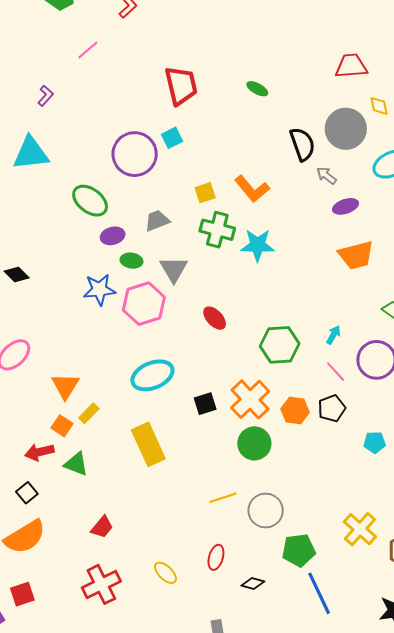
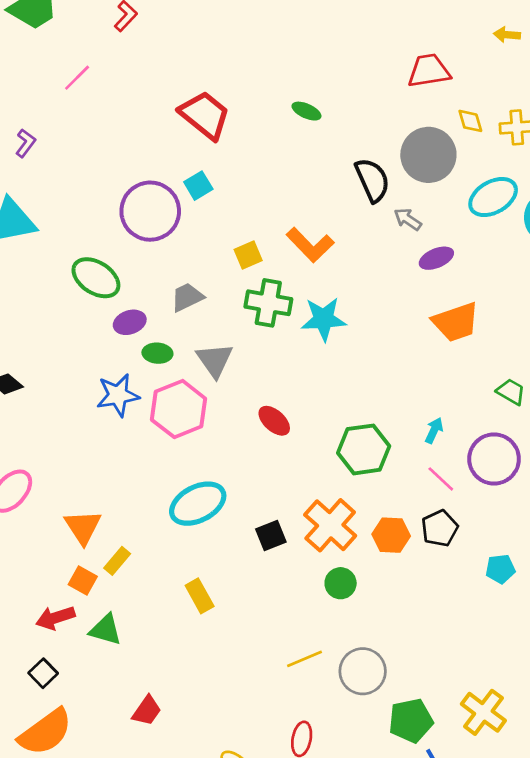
red trapezoid: (181, 86) -> (205, 115), turned -33
green circle: (254, 443) -> (341, 583), size x0.7
yellow rectangle: (148, 444) -> (200, 596), size x0.6
yellow cross: (360, 529) -> (483, 712), moved

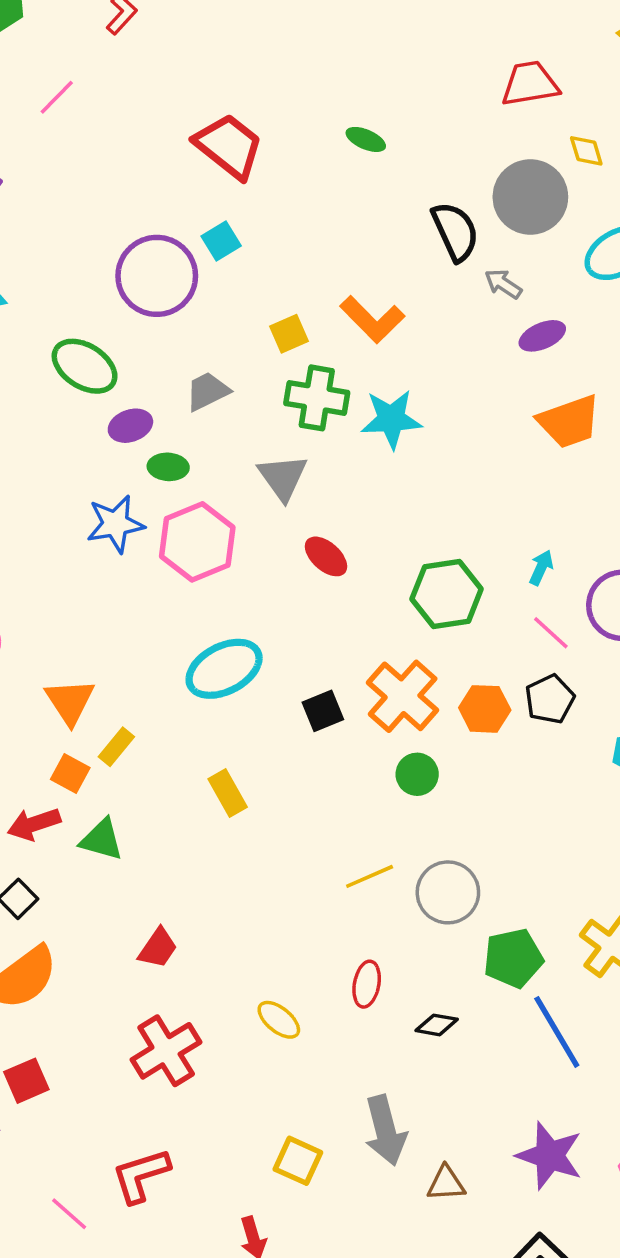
gray triangle: (215, 360) -> (283, 477), moved

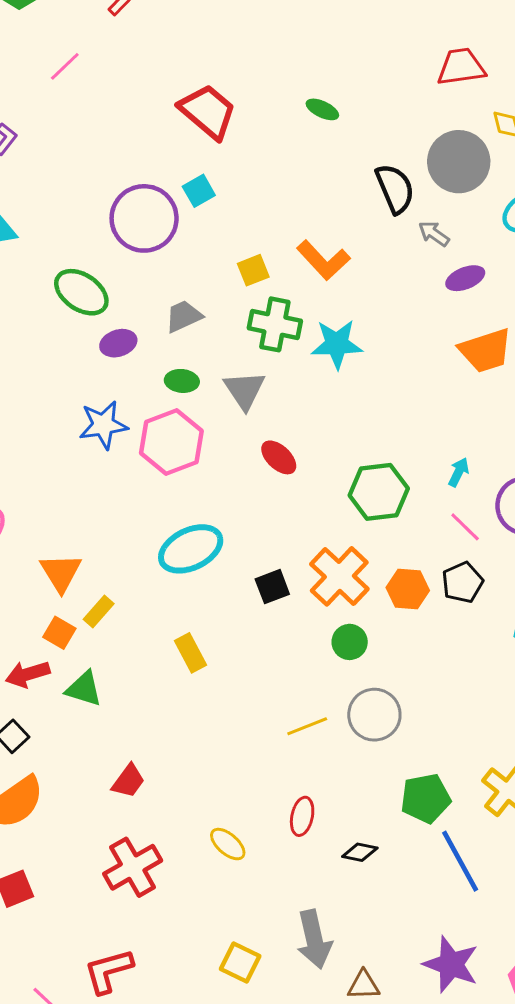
green ellipse: (168, 467) -> (182, 381), moved
gray circle: (448, 892) -> (374, 715), moved

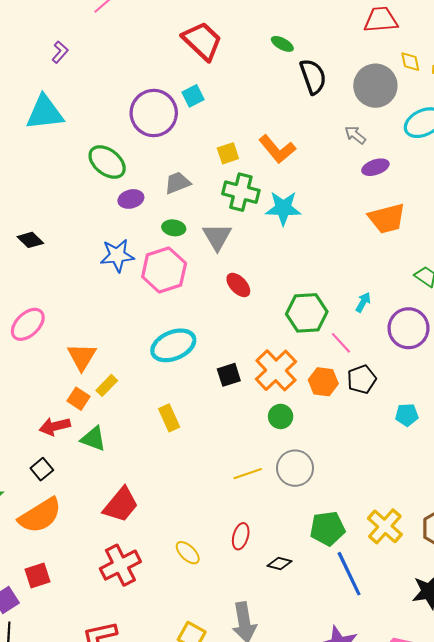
black semicircle: (395, 189) -> (313, 77), moved
pink line: (465, 527) -> (341, 343), moved
red trapezoid: (128, 781) -> (121, 505), size x1.5

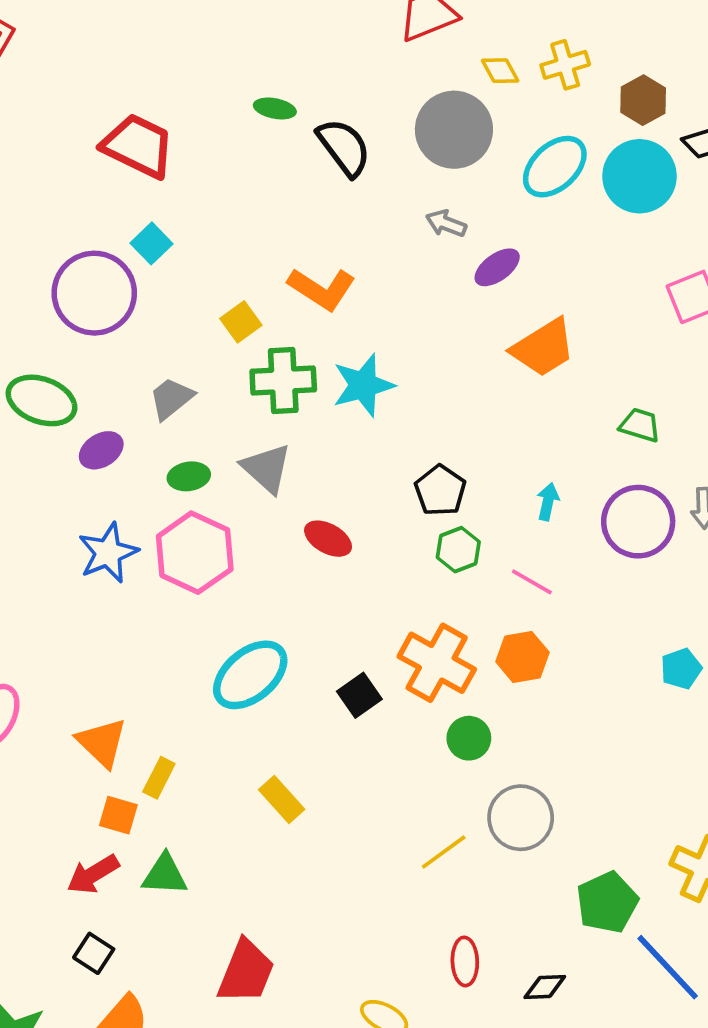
green hexagon: (307, 313) -> (458, 550), size x0.6
black pentagon: (362, 379) -> (440, 490), moved

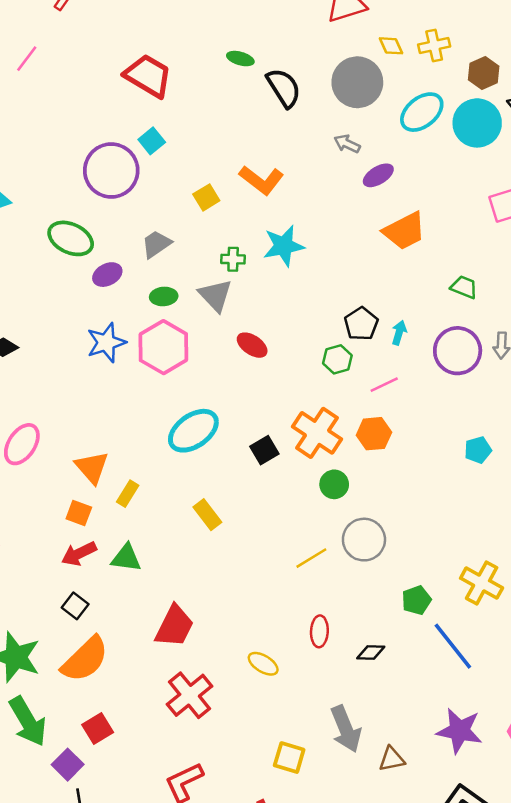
green cross: (283, 380) -> (233, 259), moved, size x0.6
black pentagon: (440, 490) -> (361, 324), moved
pink line: (532, 582) -> (384, 385), turned -60
orange square: (118, 815) -> (79, 513), moved
green pentagon: (607, 902) -> (416, 600), size x0.7

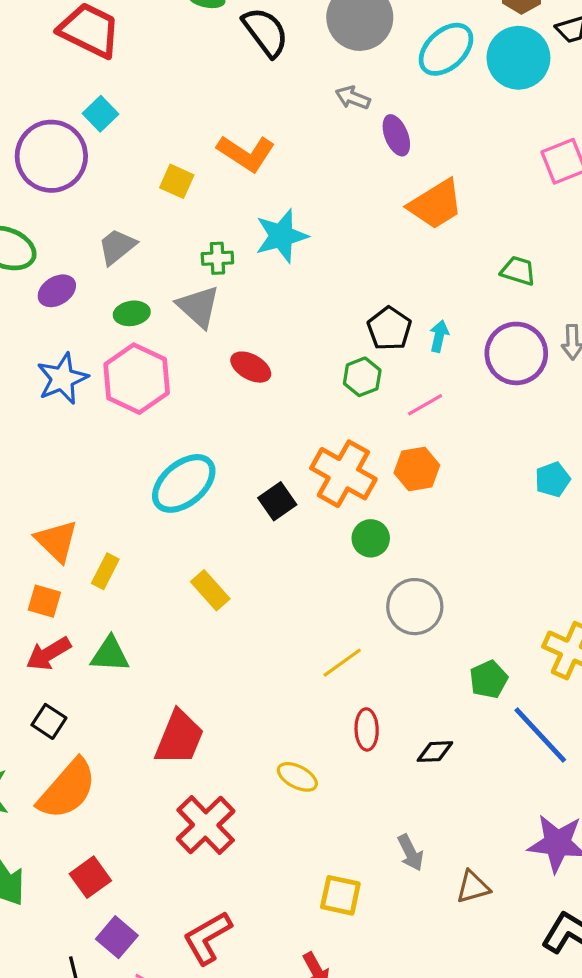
purple ellipse: (378, 175) -> (396, 135), turned -76
yellow square: (206, 197) -> (177, 181), turned -30
yellow line: (311, 558) -> (342, 663), moved
gray arrow: (346, 729) -> (410, 853), size x0.6
purple square: (68, 765) -> (117, 937), moved

